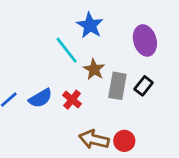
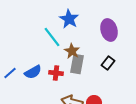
gray rectangle: (117, 86) -> (77, 64), moved
red cross: (72, 100) -> (56, 73), turned -32

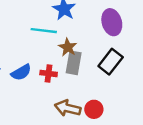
cyan line: (52, 37) -> (44, 31), turned -45
black rectangle: (108, 63) -> (111, 62), size x1.5

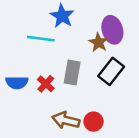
brown star: (68, 47) -> (99, 42), moved
blue semicircle: (21, 72) -> (17, 83), turned 30
red cross: (49, 74) -> (46, 84), turned 35

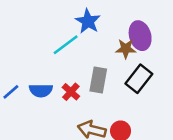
cyan line: (41, 39) -> (66, 45), turned -44
brown star: (99, 42) -> (126, 49), turned -30

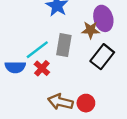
cyan line: (66, 45) -> (37, 50), moved
gray rectangle: (98, 80) -> (64, 45), moved

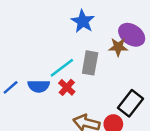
purple ellipse: (103, 18) -> (132, 35), turned -40
black rectangle: (102, 57) -> (130, 103), moved

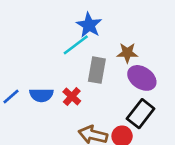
purple ellipse: (132, 35) -> (142, 78), moved
cyan line: (62, 68) -> (76, 45), moved

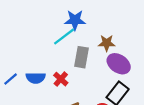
blue star: (89, 25) -> (75, 20), turned -30

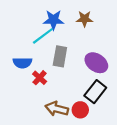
brown star: (107, 43) -> (85, 19), moved
blue semicircle: (36, 78) -> (22, 63), moved

